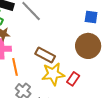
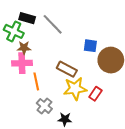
blue square: (91, 17) -> (90, 46), moved

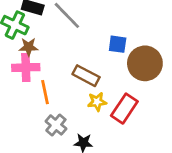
yellow star: (75, 89) -> (97, 102), size x0.6
red rectangle: (95, 94) -> (124, 109), size x1.5

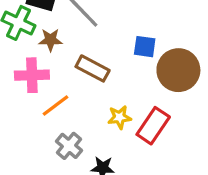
brown star: (29, 47) -> (50, 40), moved
brown rectangle: (86, 76) -> (93, 68), moved
orange line: (45, 92) -> (56, 105), turned 65

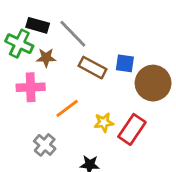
brown rectangle: (93, 68) -> (93, 68), moved
orange line: (56, 105) -> (67, 108), moved
gray cross: (69, 146) -> (45, 145), moved

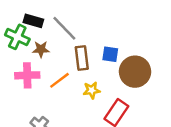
brown rectangle: (93, 68) -> (82, 58), turned 55
orange line: (67, 108) -> (59, 80), moved
yellow star: (104, 122) -> (92, 90), moved

